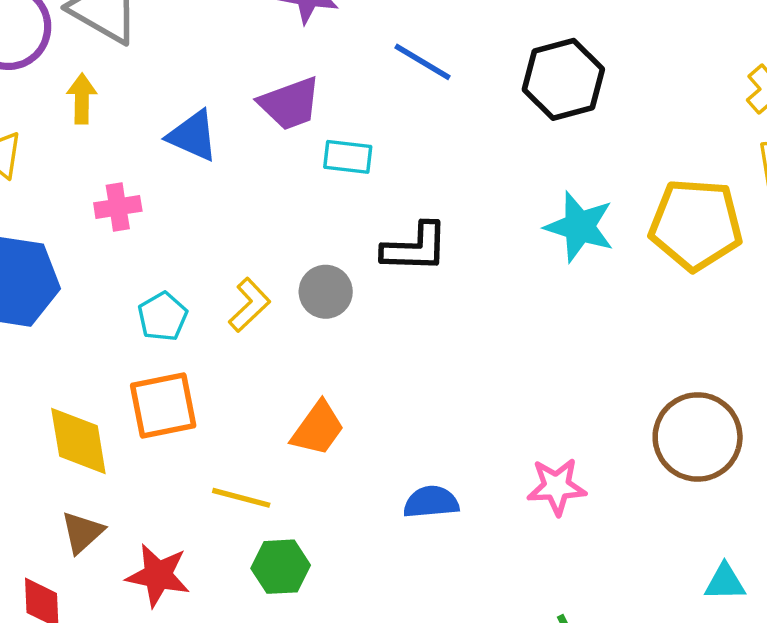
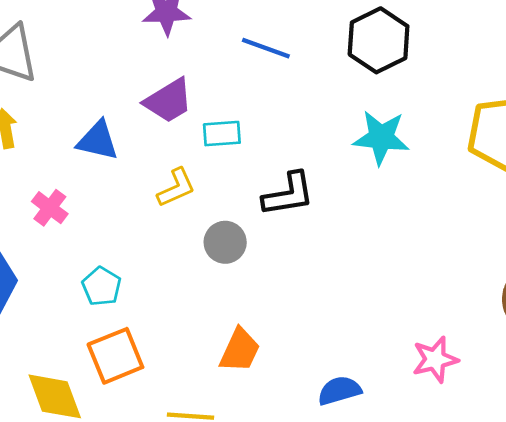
pink cross: (118, 207) -> (50, 208), turned -33
cyan star: (579, 227) -> (381, 138), moved
yellow L-shape: (249, 305) -> (176, 188), moved, turned 30

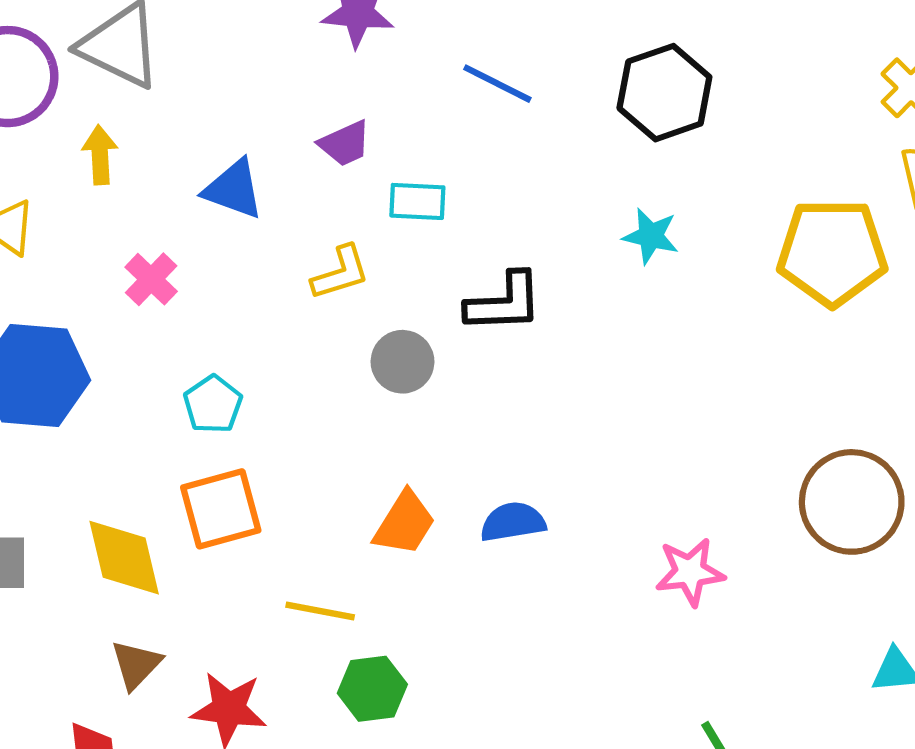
purple trapezoid: (169, 101) -> (345, 144), size x0.7
cyan star: (381, 138) -> (651, 236), size x0.7
blue semicircle: (339, 391) -> (513, 522), moved

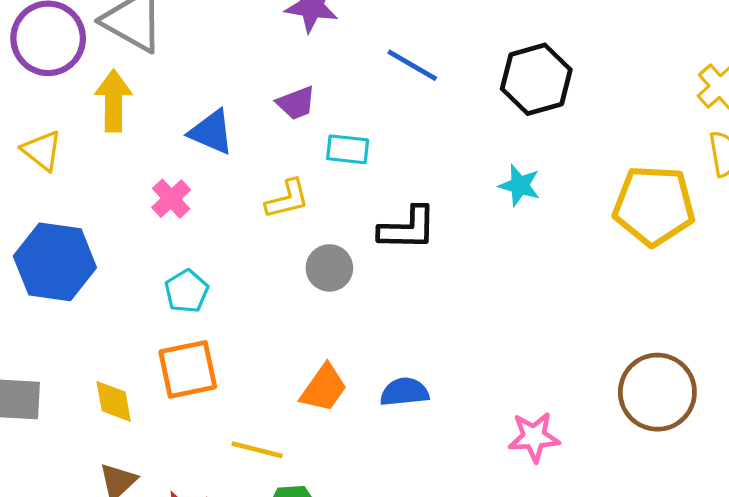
yellow arrow: (100, 155) -> (113, 101), size x1.4
pink cross: (151, 279) -> (171, 199), moved
yellow diamond: (124, 558) -> (114, 401), size x0.7

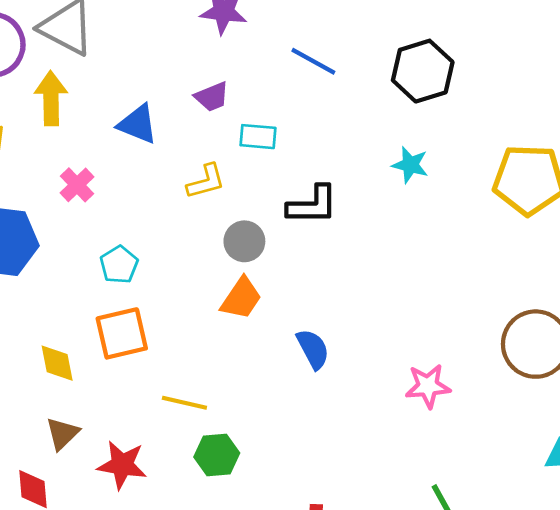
pink cross: (171, 199) -> (77, 185), moved
orange trapezoid: (324, 388) -> (241, 298), moved
blue semicircle: (404, 392) -> (313, 349), turned 69

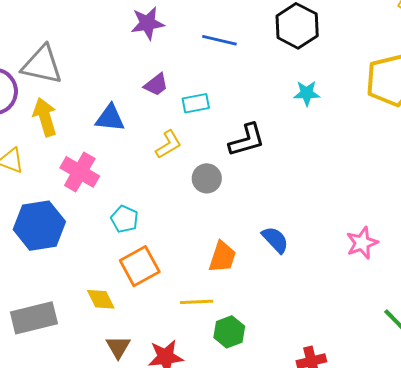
pink cross: (77, 185) -> (80, 172), size x1.5
orange trapezoid: (241, 298) -> (222, 257), moved

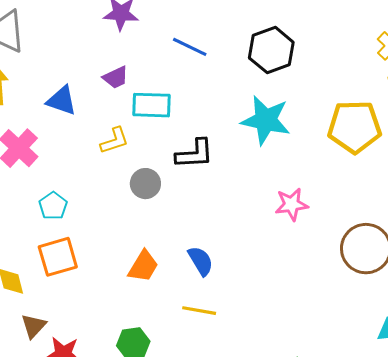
cyan star: (307, 93) -> (266, 120), size x1.8
cyan rectangle: (196, 103) -> (151, 105), size x1.4
pink star: (362, 243) -> (292, 204), moved
yellow line: (197, 302) -> (199, 311), moved
brown triangle: (118, 347) -> (34, 326), moved

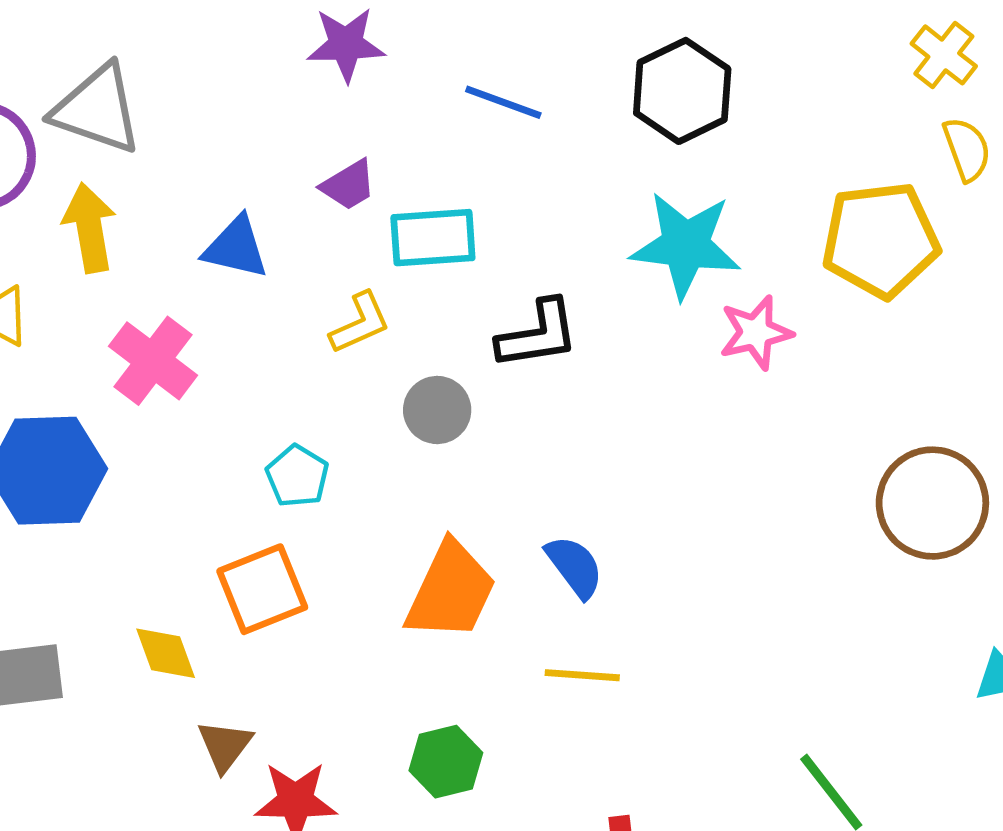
pink star: (292, 204) -> (756, 333), moved
cyan pentagon: (53, 206) -> (297, 476), moved
orange trapezoid: (143, 266) -> (451, 591), size x1.4

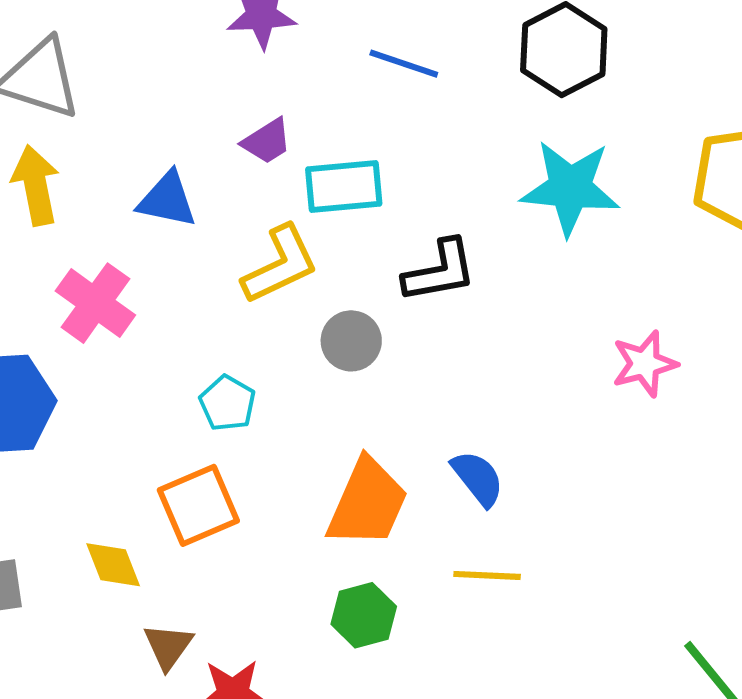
yellow L-shape: (360, 323) -> (280, 265), size x1.4
pink star: (756, 333) -> (645, 364), moved
green hexagon: (446, 762) -> (364, 615), moved

